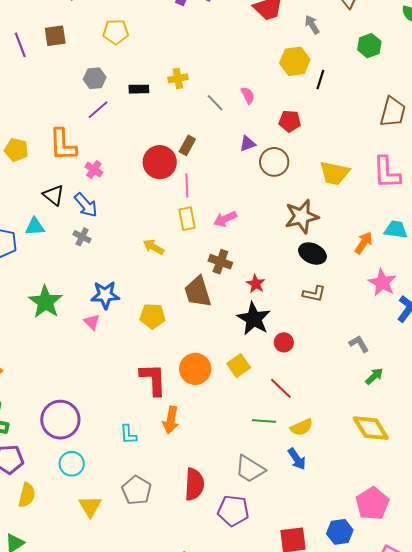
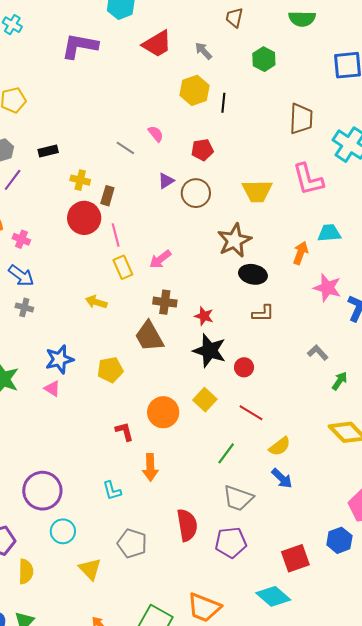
yellow cross: (178, 78) -> (80, 180), moved, turned 36
red L-shape: (153, 379) -> (124, 431), size x0.6
green line: (264, 421) -> (226, 453), moved, turned -45

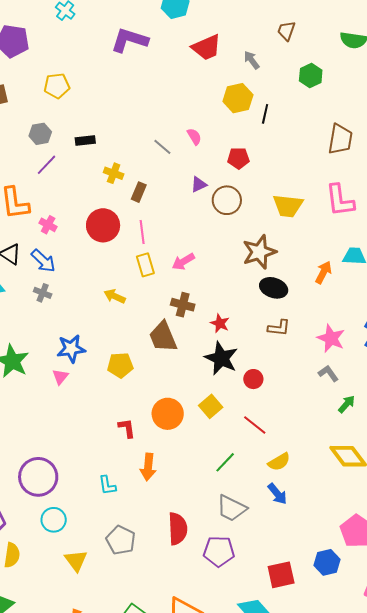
red circle: (84, 218) -> (103, 225), moved
pink star: (327, 288) -> (331, 338), moved
pink triangle: (52, 389) -> (60, 377), turned 30

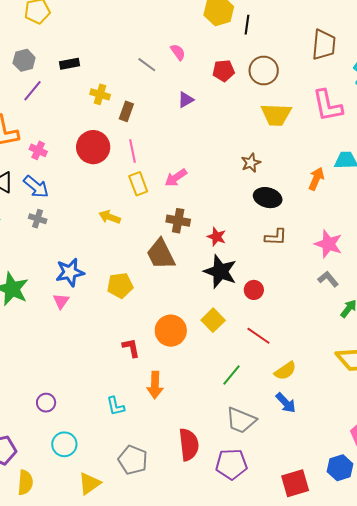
brown circle: (227, 200) -> (264, 70), moved
brown star: (259, 252) -> (251, 163), size x0.6
purple circle: (38, 477) -> (46, 403), size x0.5
yellow triangle: (76, 561) -> (90, 483), turned 35

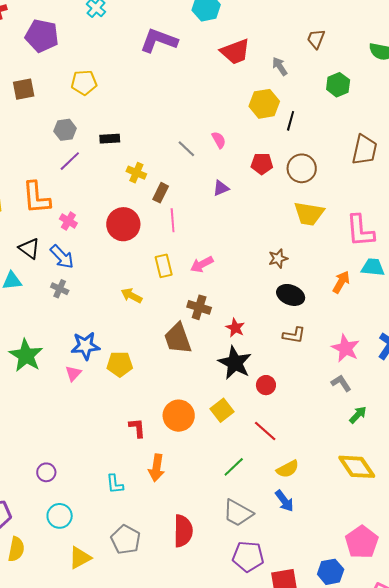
pink L-shape: (328, 106) -> (360, 231), moved
pink line: (133, 151) -> (173, 220), moved
yellow pentagon: (120, 285) -> (120, 364), moved
purple pentagon: (231, 464) -> (248, 556), moved

